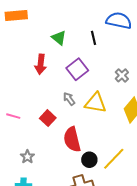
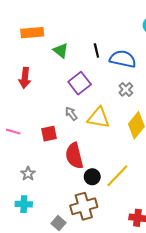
orange rectangle: (16, 16) -> (32, 33), moved
blue semicircle: (119, 21) -> (123, 59), moved
red arrow: (41, 64) -> (25, 78), moved
red square: (48, 118) -> (49, 134), turned 35

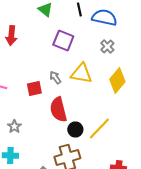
purple square: (80, 83) -> (63, 40), turned -30
gray arrow: (71, 114) -> (55, 78), moved

